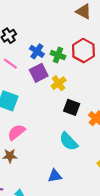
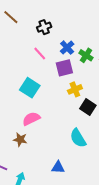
yellow cross: (59, 83) -> (75, 89), moved

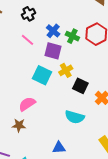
purple square: (64, 68) -> (53, 51), turned 36
cyan square: (30, 88) -> (42, 75), moved
cyan semicircle: (78, 138) -> (75, 117), turned -36

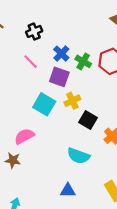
blue triangle: (59, 148) -> (68, 190), moved

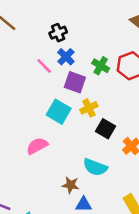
black cross: (34, 31) -> (58, 33), moved
blue cross: (61, 54) -> (66, 57), moved
brown star: (13, 160) -> (71, 185), moved

